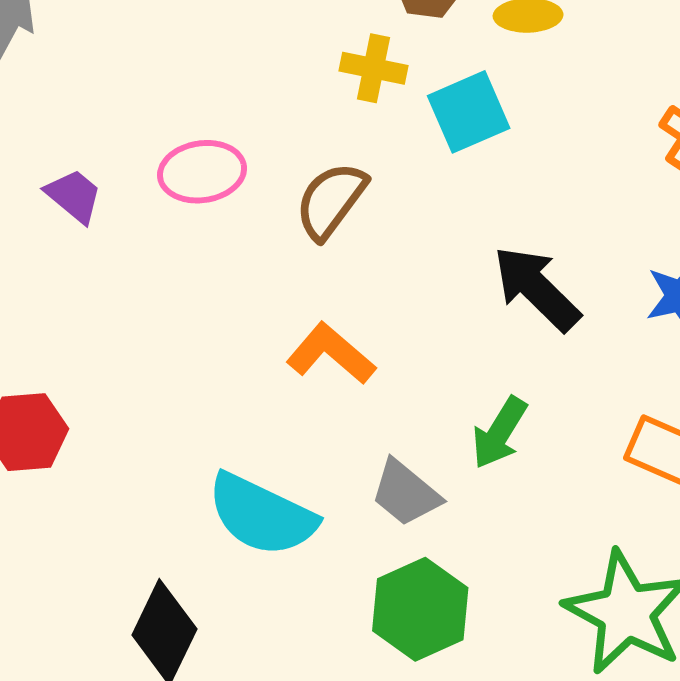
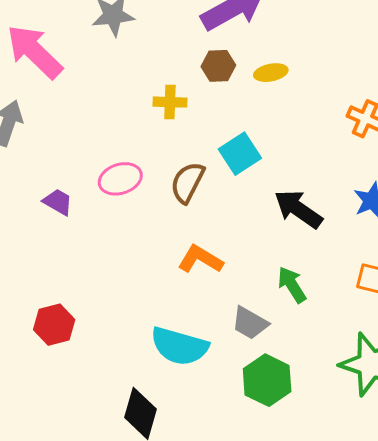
yellow cross: (374, 68) -> (170, 102), moved
cyan square: (469, 112) -> (240, 154), moved
green arrow: (499, 433) -> (292, 285), turned 126

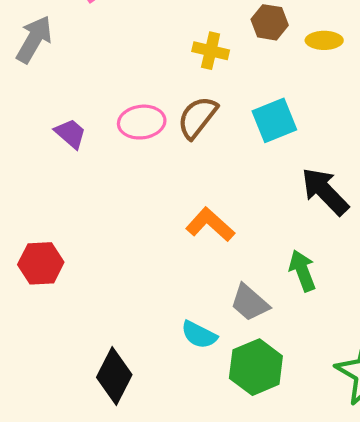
brown semicircle: (187, 182) -> (197, 117), moved
cyan semicircle: (179, 346) -> (199, 335), moved, size x0.6

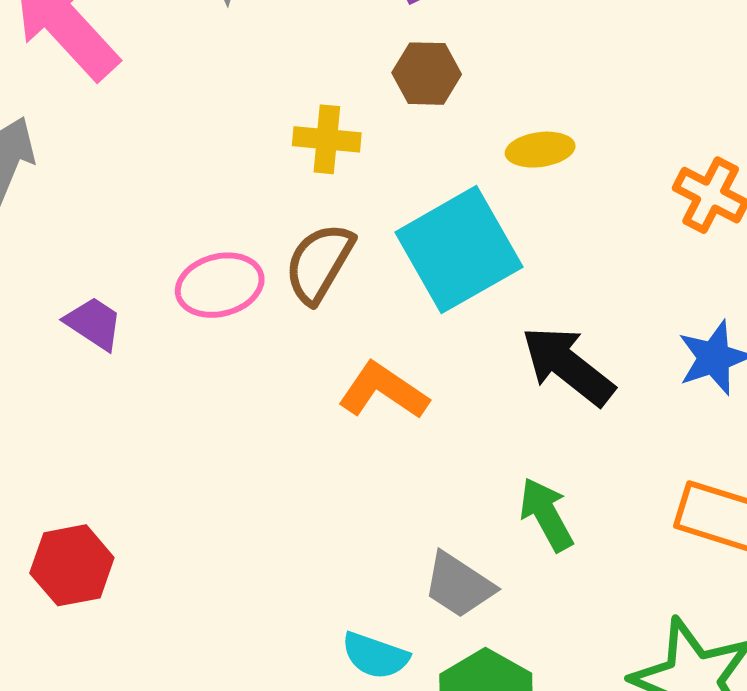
yellow ellipse: (324, 40) -> (540, 150), moved
cyan square: (274, 120) -> (459, 250), size x1.5
orange L-shape: (210, 225) -> (383, 391), moved

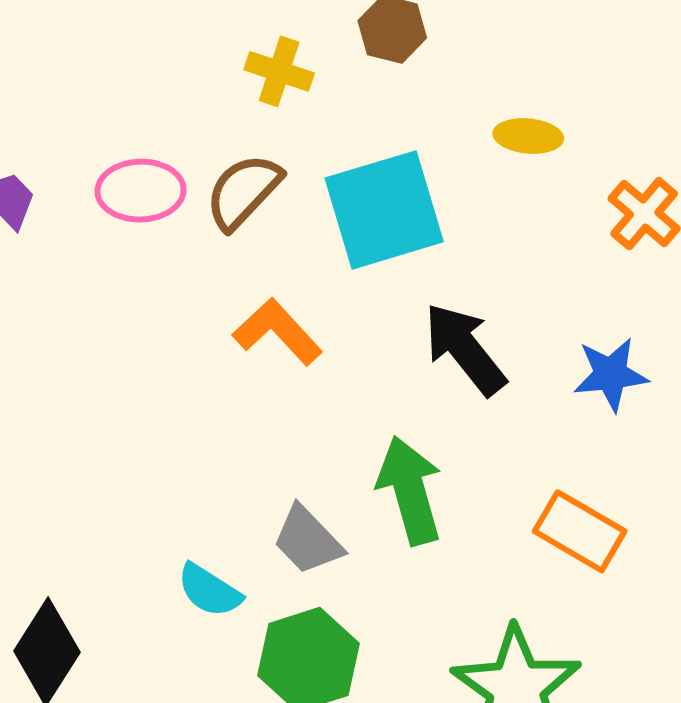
yellow ellipse: (540, 150) -> (528, 136), moved
green arrow: (546, 514) -> (410, 490), size x1.4

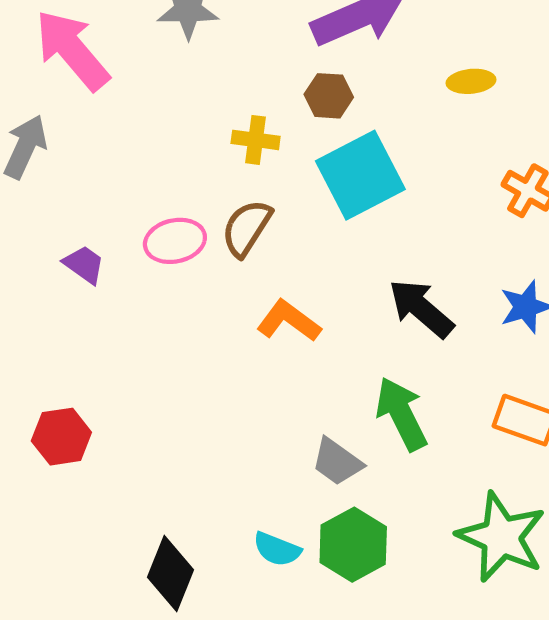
yellow ellipse: (528, 136) -> (471, 81), moved
cyan square: (384, 210) -> (360, 175), moved
cyan semicircle: (209, 590) -> (277, 549), moved

